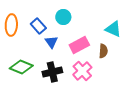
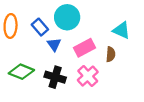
cyan circle: (63, 17) -> (67, 17), size x1.5
black cross: (52, 72) -> (55, 77), turned 30

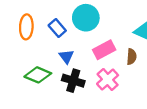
blue triangle: (54, 44) -> (66, 57), moved

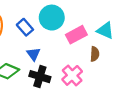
pink rectangle: (104, 50) -> (76, 35), moved

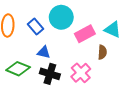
blue triangle: (34, 54) -> (44, 52), turned -40

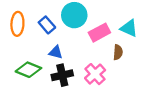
black cross: (50, 74) -> (62, 75), turned -30

